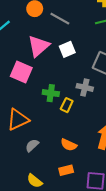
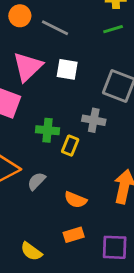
white square: (67, 49) -> (67, 69), turned 35
gray semicircle: (32, 145) -> (36, 181), moved

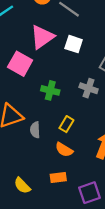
yellow rectangle: (70, 146) -> (66, 124), moved
gray semicircle: (36, 181) -> (35, 130), turned -56
purple square: (115, 247) -> (90, 193), turned -30

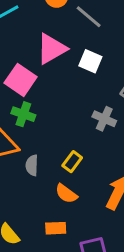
green cross: (50, 90) -> (23, 114), moved

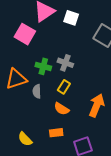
green cross: (23, 114) -> (43, 66), moved
gray cross: (104, 119) -> (65, 63), moved

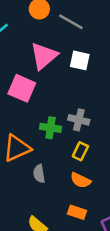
gray semicircle: (37, 91) -> (39, 174), moved
orange rectangle: (56, 133) -> (77, 212), turned 32

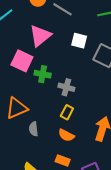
white square: (80, 60) -> (79, 41), moved
green cross: (51, 128) -> (43, 74), moved

